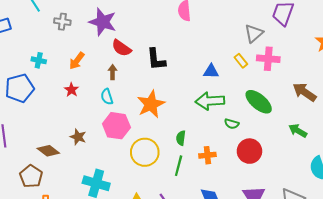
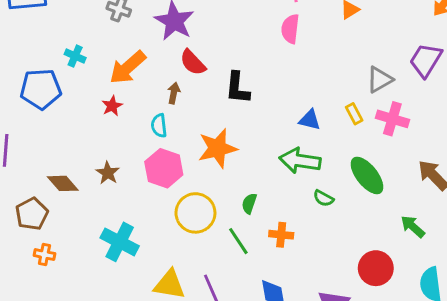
orange arrow: (77, 61) -> (128, 67), size x1.5
red circle: (249, 151) -> (376, 268), moved
green line: (179, 166) -> (238, 241), turned -60

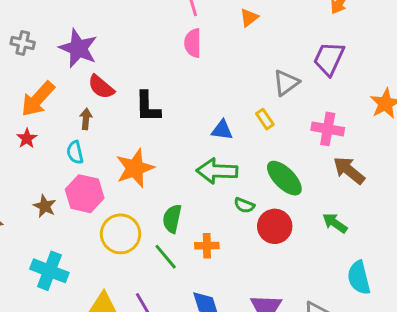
pink cross: (392, 119) -> (328, 129), moved
brown star: (108, 173) -> (45, 206), moved
green semicircle: (249, 204) -> (172, 219), size x1.4
red circle: (376, 268) -> (275, 226), moved

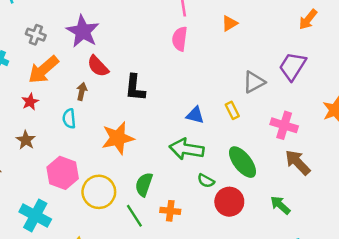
gray cross: (23, 43) -> (36, 35), moved
pink hexagon: (85, 194) -> (63, 173), moved
brown star: (45, 206) -> (26, 140), moved

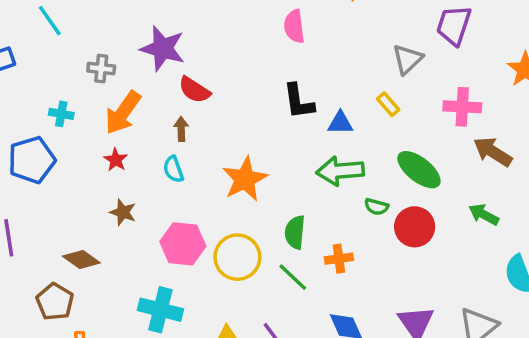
black L-shape: (135, 88) -> (299, 101), moved

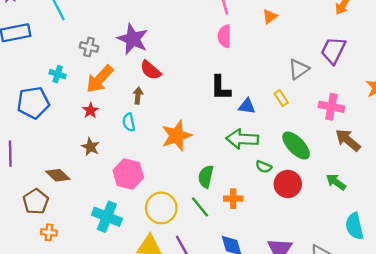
yellow circle: (237, 257) -> (161, 208), moved

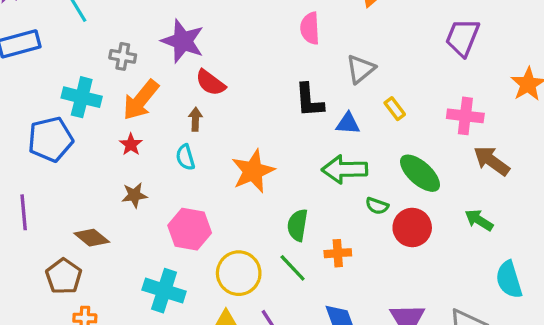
gray triangle: (299, 69) -> (361, 69), moved
cyan cross: (58, 74) -> (82, 97), size x1.6
brown star: (90, 147) -> (134, 195), turned -30

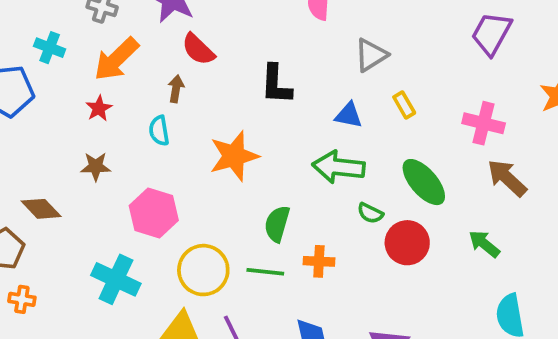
cyan cross: (82, 97) -> (50, 48), size x0.7
black L-shape: (309, 100) -> (276, 84), moved
green line: (293, 268) -> (265, 272), turned -48

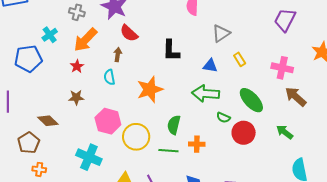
cyan cross: (50, 48) -> (50, 35), turned 35
yellow circle: (203, 270) -> (136, 137), moved

